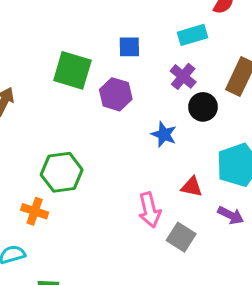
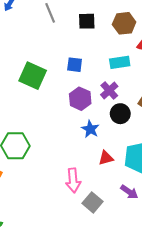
purple hexagon: (116, 94) -> (80, 99), moved
red triangle: (192, 187) -> (106, 158), moved, turned -35

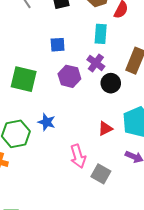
cyan rectangle: (120, 62) -> (101, 34), turned -66
green square: (33, 76) -> (24, 79), moved
blue star: (90, 129) -> (47, 122), moved

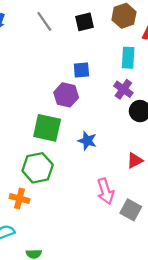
purple hexagon: (69, 76) -> (66, 95), moved
green square: (24, 79) -> (47, 128), moved
blue star: (47, 122) -> (87, 141), moved

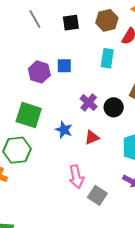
purple cross: (123, 89) -> (89, 103), moved
purple hexagon: (66, 95) -> (39, 72), moved
red triangle: (135, 161) -> (92, 137), moved

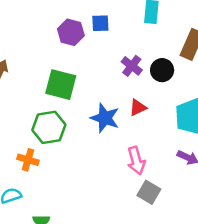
blue star: (64, 130) -> (105, 118), moved, size x1.4
pink arrow: (76, 177) -> (136, 161), moved
gray square: (97, 195) -> (149, 192), moved

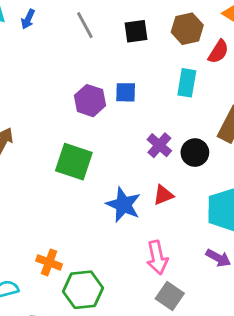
green hexagon: (49, 127) -> (83, 290), moved
orange cross: (28, 160) -> (49, 262), moved

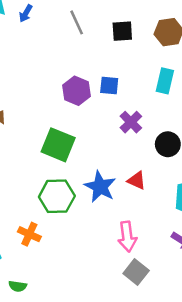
purple cross: (159, 145) -> (131, 122), moved
red triangle: (163, 195) -> (137, 181), turned 42
green hexagon: (83, 290) -> (57, 196), moved

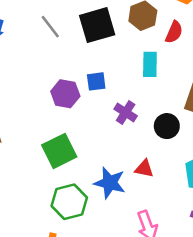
black square: (122, 31) -> (97, 25), size x1.6
green square: (58, 145) -> (59, 151), turned -36

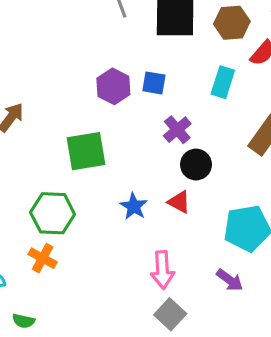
black circle: (167, 126) -> (196, 165), moved
blue star: (110, 183) -> (134, 206), size x0.7
green hexagon: (69, 202) -> (53, 213), moved

